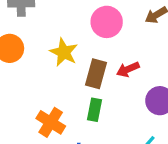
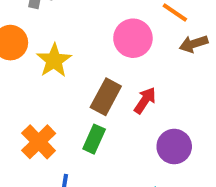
yellow star: (64, 52) -> (54, 60), moved
red arrow: (128, 69) -> (145, 100), turned 135

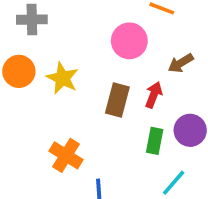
brown arrow: (194, 44) -> (181, 63), moved
green rectangle: (94, 139) -> (155, 141), moved

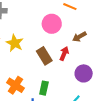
brown rectangle: (117, 100) -> (44, 56), turned -48
green rectangle: (155, 141) -> (44, 88), moved

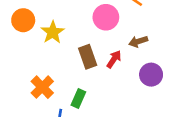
purple circle: (84, 73) -> (151, 75), moved

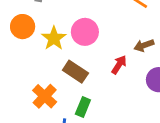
pink circle: (106, 17) -> (85, 32), moved
brown rectangle: (88, 57) -> (75, 72), moved, turned -35

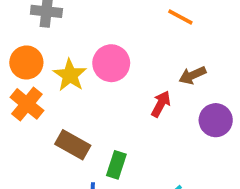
brown rectangle: (75, 72) -> (73, 145), moved
orange cross: (45, 96) -> (27, 104), moved

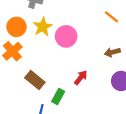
yellow star: (70, 75) -> (43, 27), moved
red arrow: (161, 104) -> (81, 78), moved

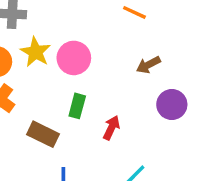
red arrow: (81, 78) -> (111, 128), moved
green rectangle: (58, 96) -> (77, 106), moved

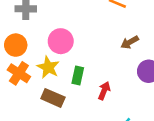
yellow star: (36, 52) -> (48, 67), moved
pink circle: (74, 58) -> (61, 41), moved

